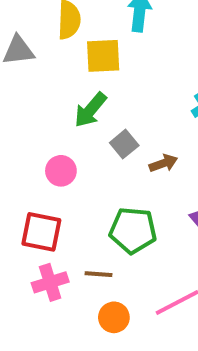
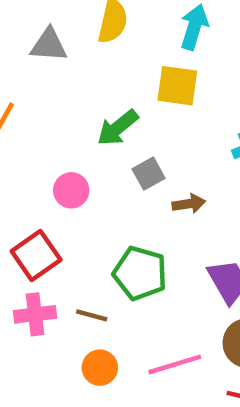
yellow square: (103, 56) -> (177, 86), moved
red square: (41, 232) -> (36, 255), turned 33

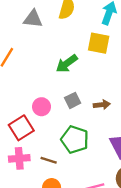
gray square: (149, 174) -> (73, 100), moved
pink circle: (71, 190) -> (41, 107), moved

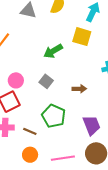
gray square: (73, 100) -> (46, 81), moved, turned -32
pink circle: (41, 107) -> (16, 80), moved

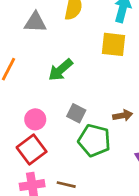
green arrow: (53, 51) -> (61, 70), moved
green pentagon: (54, 116) -> (94, 140), moved

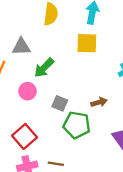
gray triangle: (35, 22) -> (21, 47), moved
pink circle: (35, 119) -> (28, 91), moved

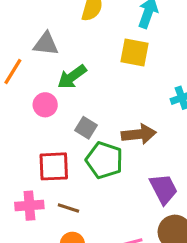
brown arrow: (99, 102) -> (139, 134), size x1.5
red square: (25, 136) -> (54, 166), moved, turned 30

